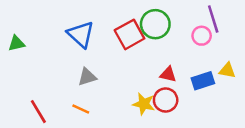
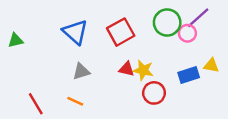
purple line: (213, 19) -> (198, 18), turned 65
green circle: (155, 24) -> (167, 22), moved
red triangle: (168, 74) -> (127, 69), moved
yellow star: (144, 104) -> (143, 70), moved

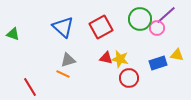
green triangle: (16, 40) -> (13, 34), turned 32
orange line: (75, 101) -> (63, 74), moved

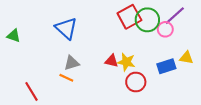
red square: (101, 27) -> (129, 17), moved

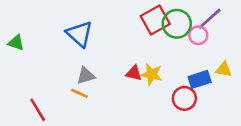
red circle: (136, 82) -> (184, 98), moved

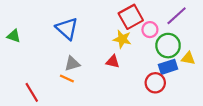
green circle: (177, 24) -> (168, 46), moved
pink circle: (198, 35) -> (150, 30), moved
yellow star: (151, 74) -> (122, 39), moved

